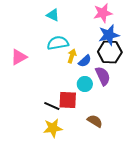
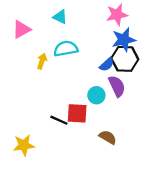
yellow arrow: (72, 56) -> (42, 61), moved
pink triangle: (19, 57) -> (21, 29), moved
blue semicircle: (85, 61) -> (107, 65), moved
yellow star: (53, 128) -> (24, 145), moved

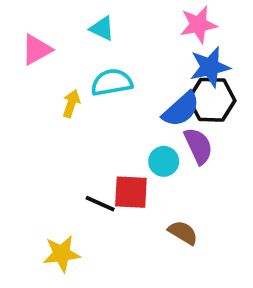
blue semicircle: (107, 65) -> (181, 109), size x1.5
yellow star: (24, 145) -> (62, 254), moved

